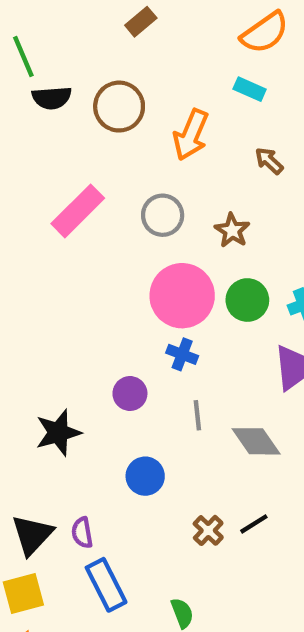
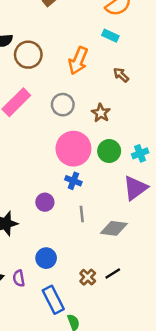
brown circle: (119, 107) -> (28, 55), moved
gray diamond: (256, 441) -> (114, 228), turned -48
blue circle: (145, 476) -> (46, 258), moved
blue rectangle: (106, 585) -> (53, 300), moved

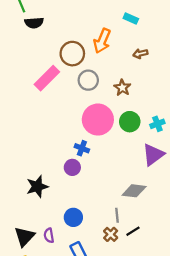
brown circle: (28, 55) -> (72, 54), moved
brown arrow: (121, 75) -> (140, 54), turned -56
blue cross: (73, 181) -> (82, 148), moved
gray line: (82, 214) -> (117, 215), moved

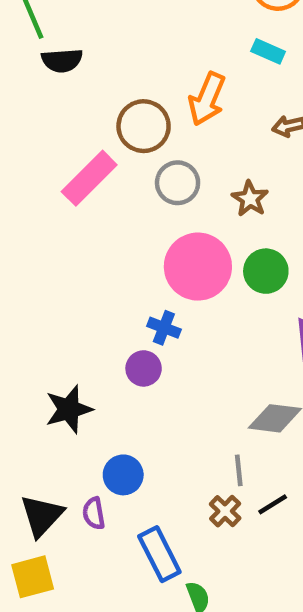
blue circle: (73, 217) -> (123, 475), moved

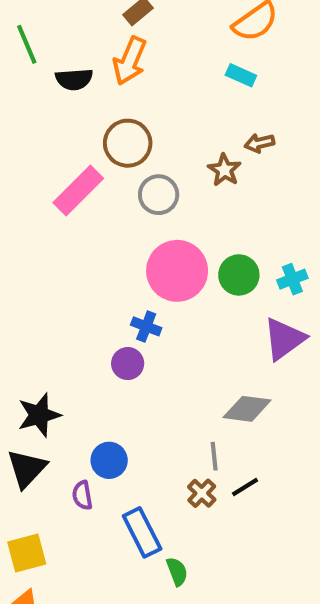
black semicircle: (62, 60) -> (74, 79), moved
orange arrow: (207, 99) -> (130, 61), moved
brown star: (250, 199) -> (224, 170), moved
black star: (69, 409) -> (39, 415), moved
black triangle: (42, 516) -> (27, 469), moved

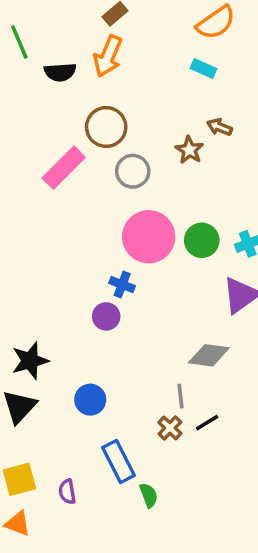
brown arrow: (259, 143) -> (219, 127), turned 35
purple semicircle: (82, 495) -> (67, 492), moved

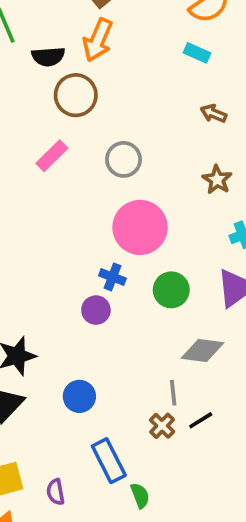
brown circle: (106, 127) -> (76, 95), moved
brown star: (189, 150) -> (217, 180), moved
pink rectangle: (64, 168) -> (52, 156), size x0.7
green circle: (202, 240) -> (171, 290), moved

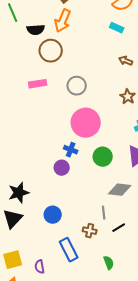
pink rectangle: (52, 156) -> (38, 84), turned 36
brown cross: (162, 426) -> (90, 231), moved, turned -32
green semicircle: (140, 496) -> (109, 263), moved

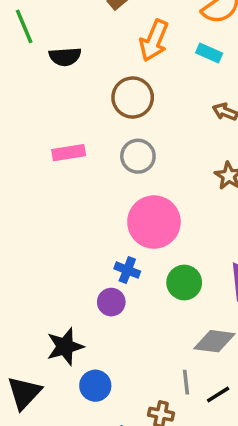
orange arrow: (63, 21) -> (154, 41), moved
brown circle: (51, 51) -> (133, 98), moved
black star: (19, 193) -> (65, 347), moved
black line: (119, 228) -> (218, 395), moved

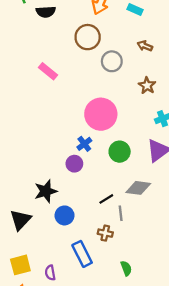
pink rectangle: (69, 153) -> (48, 71), turned 48
gray circle: (138, 156) -> (112, 61), moved
blue cross: (127, 270) -> (84, 144), turned 32
black line: (218, 395) -> (106, 199), moved

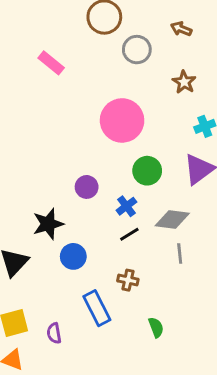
blue cross: (84, 144) -> (126, 206), moved
gray line: (121, 213) -> (180, 253), moved

